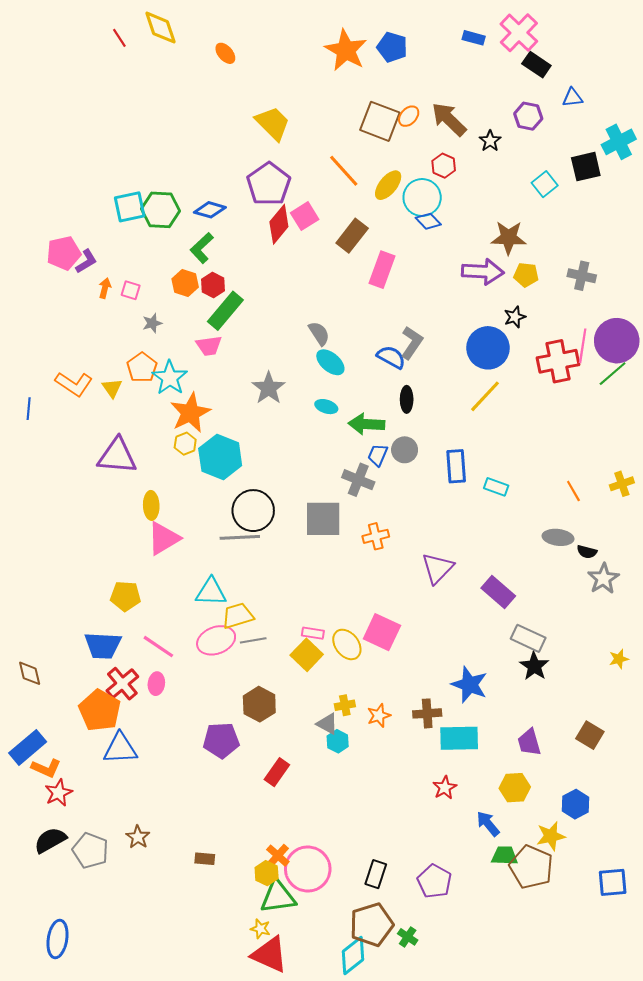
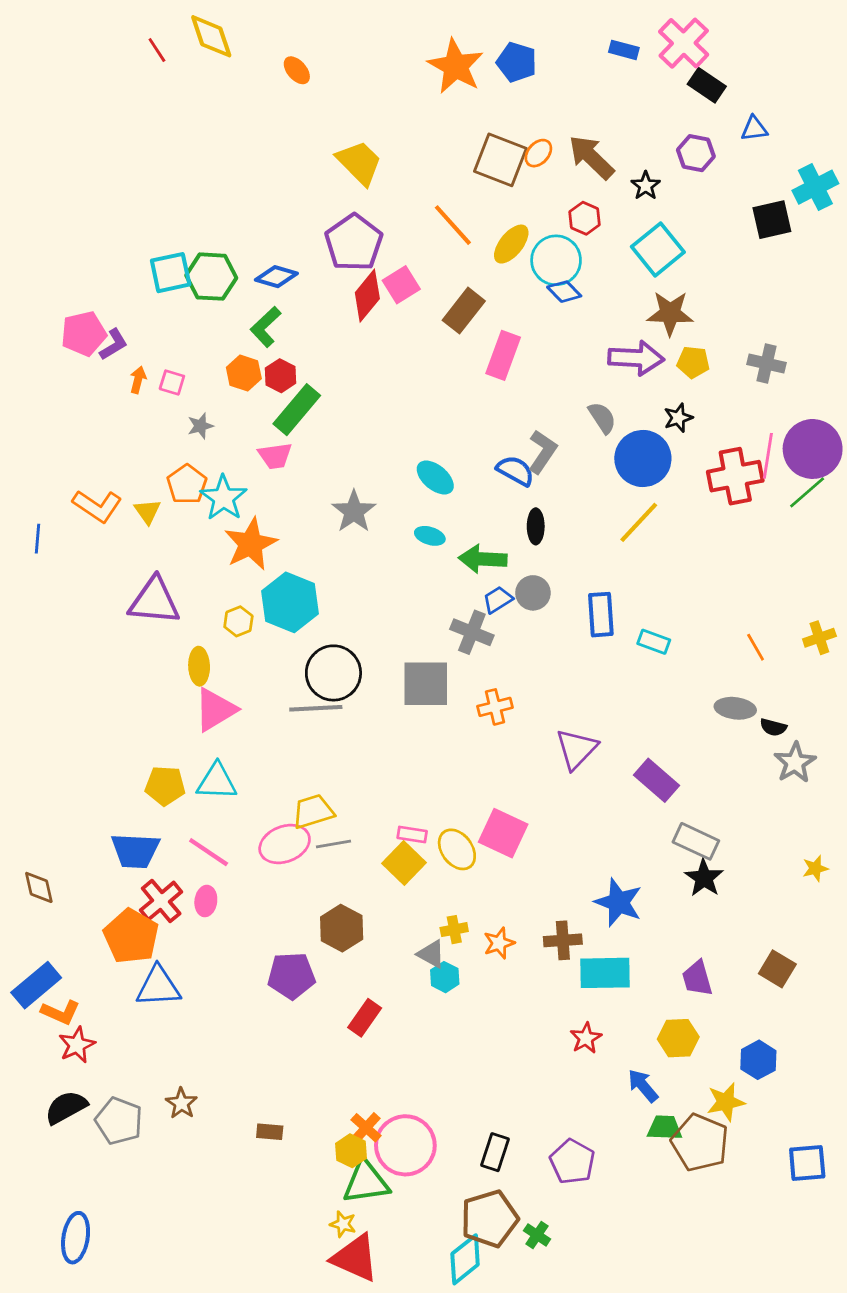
cyan square: (545, 184) -> (658, 249), moved, size x1.5
gray semicircle: (319, 333) -> (602, 418), moved
yellow hexagon: (185, 444) -> (238, 621), moved
blue trapezoid: (378, 455) -> (498, 600), turned 35
cyan triangle: (211, 592) -> (217, 782), moved

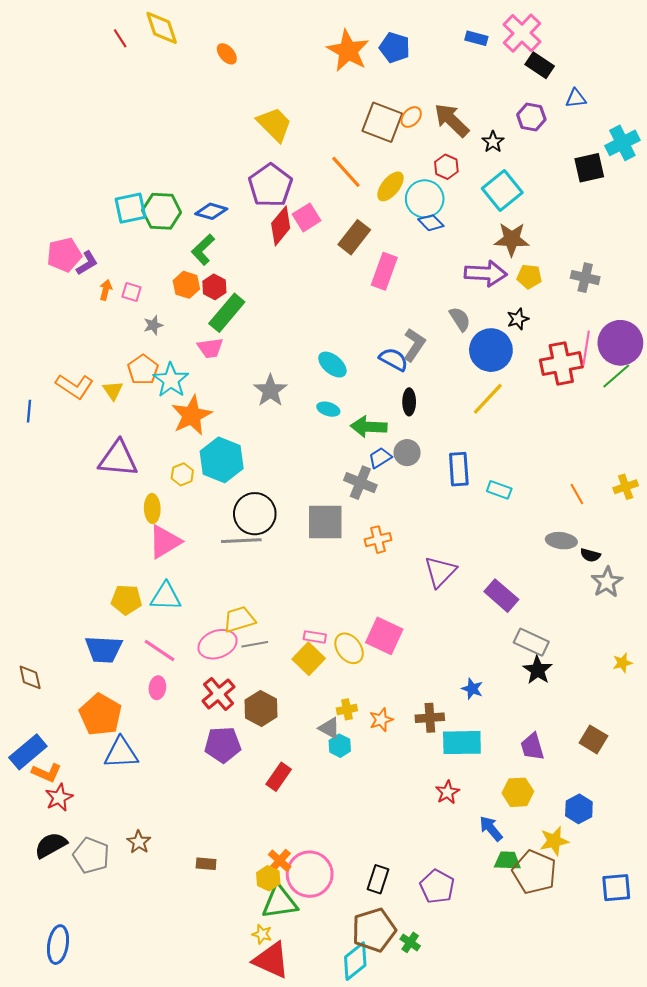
red cross: (161, 901) -> (219, 694), moved
blue star: (618, 902) -> (472, 689), size x0.6

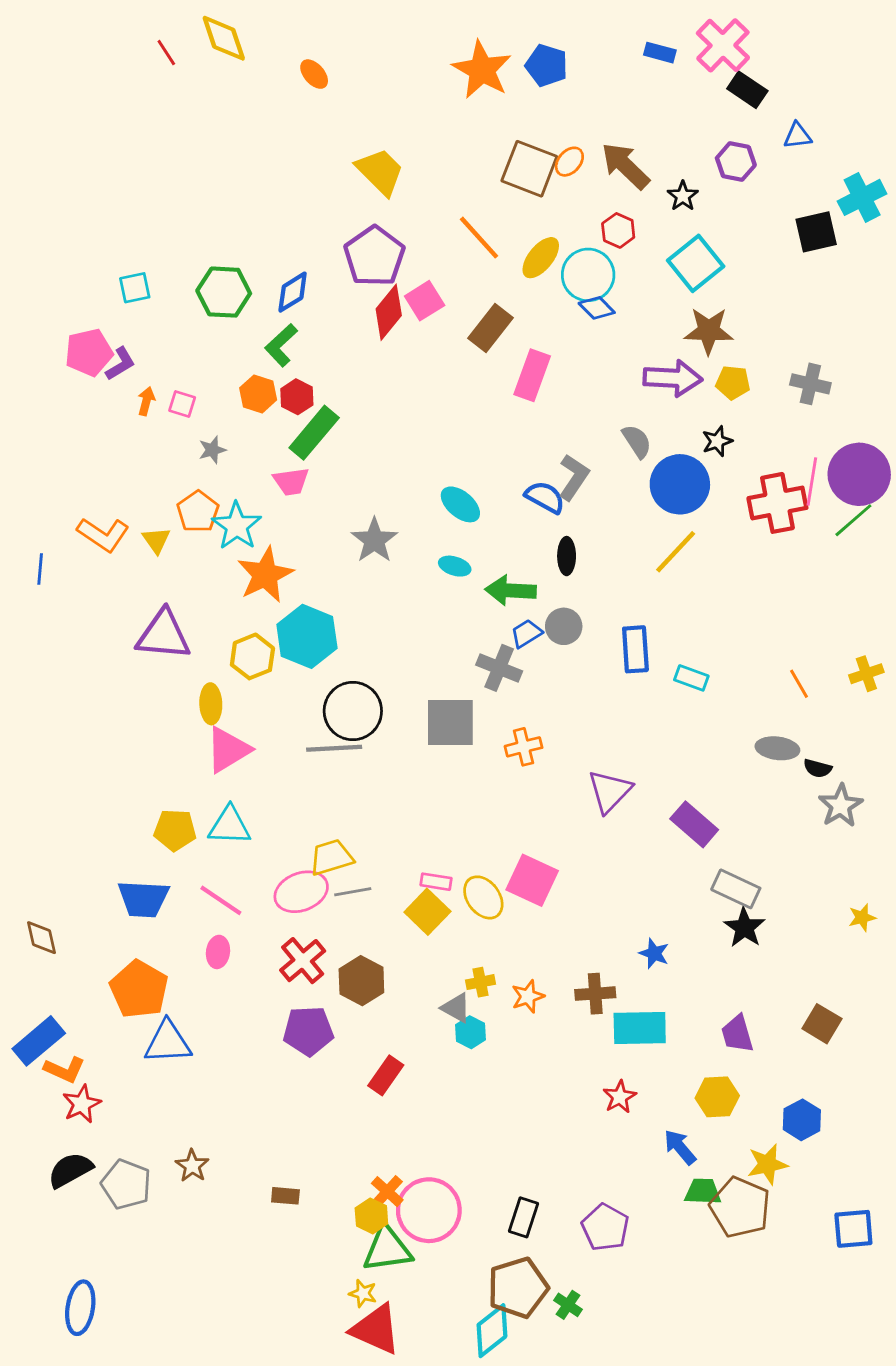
cyan square: (130, 208) -> (135, 288), moved, size x0.7
blue diamond: (211, 211) -> (293, 292), turned -48
yellow hexagon: (182, 474) -> (252, 656), size x1.4

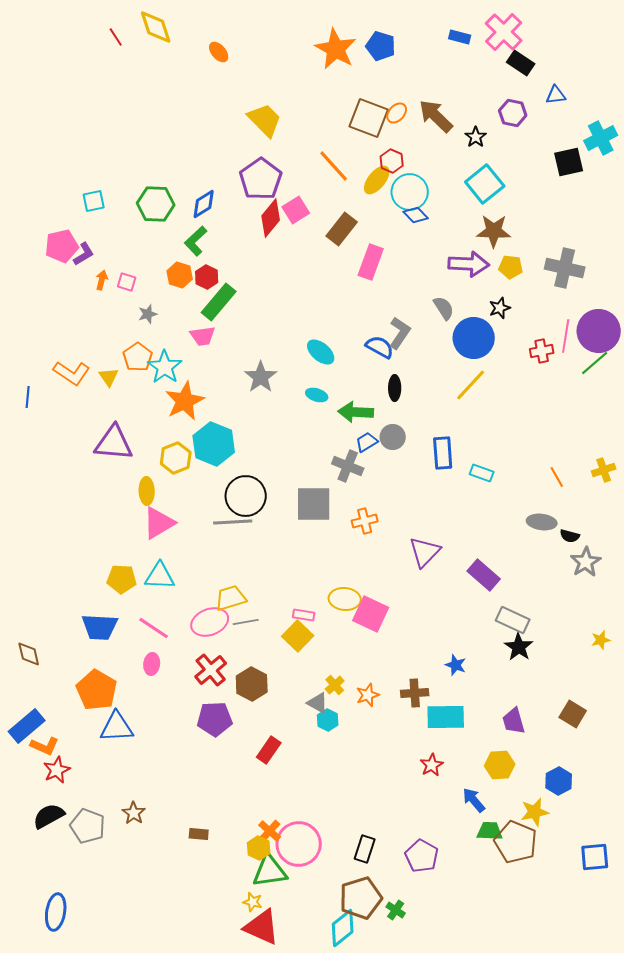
red hexagon: (618, 230) -> (392, 161), moved
gray cross: (810, 384) -> (565, 268), size x1.4
red cross: (777, 503) -> (542, 351), size x0.6
yellow ellipse: (483, 897) -> (345, 599), moved, turned -48
yellow cross: (480, 982) -> (335, 685), turned -30

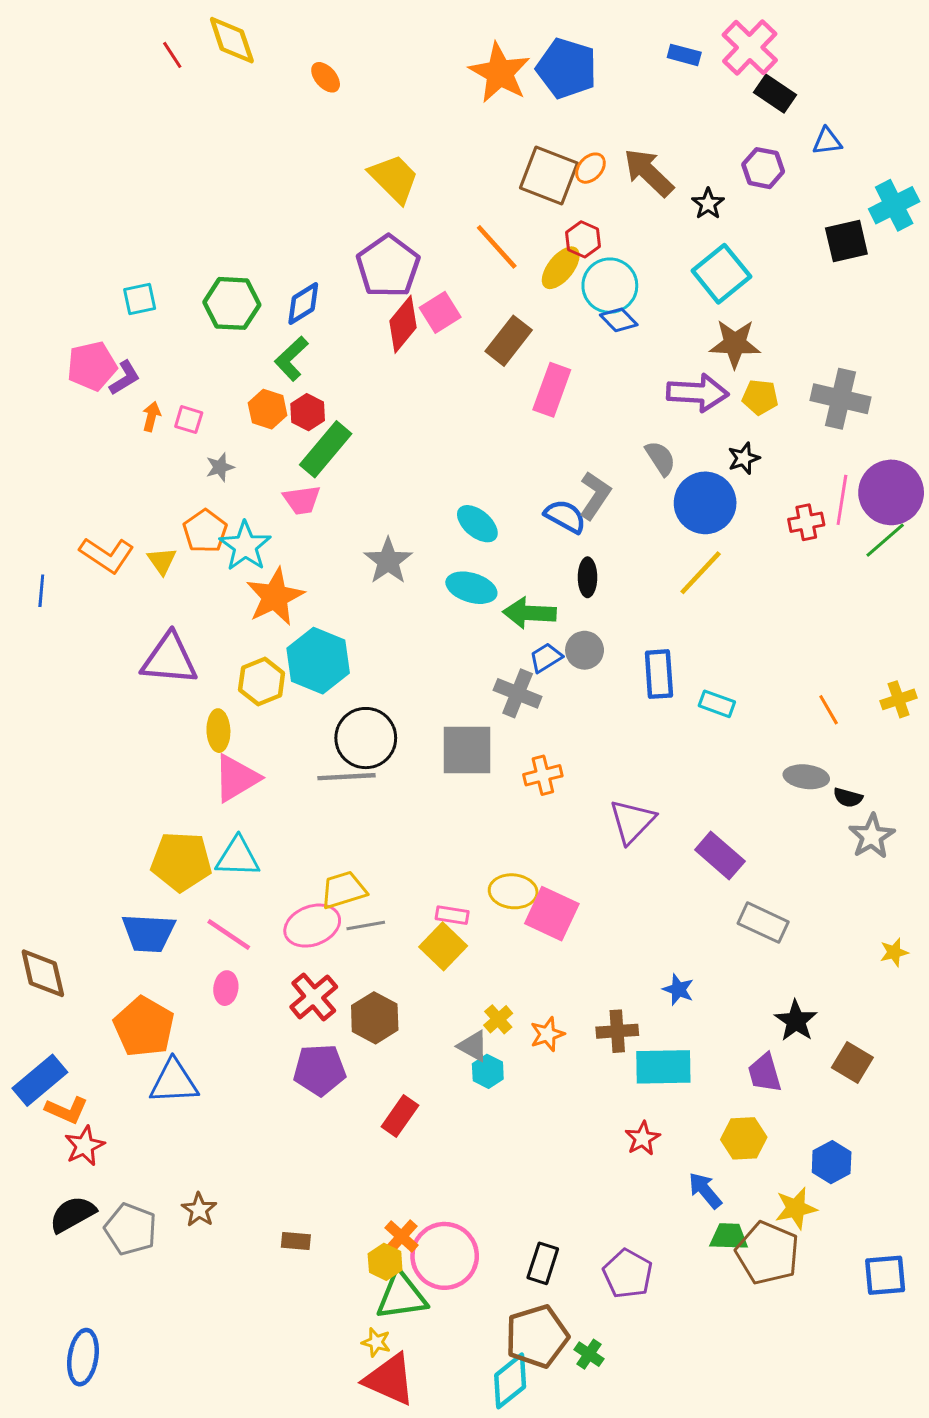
blue pentagon: (381, 46) -> (567, 68), size x1.4
cyan ellipse: (317, 395) -> (471, 588), size x1.5
yellow pentagon: (122, 579) -> (181, 862), size x1.4
black star: (519, 647) -> (796, 1021), moved
brown diamond: (29, 654) -> (43, 973), size x1.4

